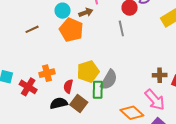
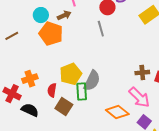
black semicircle: (59, 103) -> (30, 110), moved, turned 42

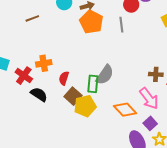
orange pentagon: (51, 34) -> (91, 22), moved
yellow pentagon: (71, 74) -> (85, 106), moved

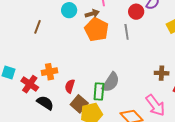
brown line: (32, 18) -> (37, 27), turned -48
brown cross: (156, 74) -> (162, 73), moved

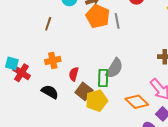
brown line: (37, 27) -> (48, 24), moved
gray line: (127, 32) -> (117, 21), moved
red cross: (30, 84) -> (22, 73), moved

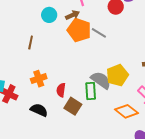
gray line: (117, 21) -> (99, 33), turned -42
gray semicircle: (114, 68) -> (101, 80), turned -80
yellow pentagon: (97, 101) -> (117, 75), moved

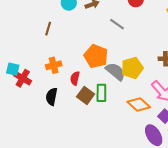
orange pentagon: (79, 30) -> (96, 56), moved
green rectangle: (91, 91) -> (101, 93), moved
black semicircle: (39, 110) -> (52, 97), turned -108

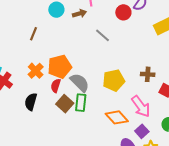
orange pentagon: (96, 56) -> (60, 67), moved, turned 30
orange cross: (54, 65) -> (36, 71), turned -35
gray semicircle: (115, 71) -> (80, 83), moved

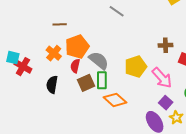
brown line: (34, 34) -> (60, 24), moved, turned 72
yellow pentagon: (114, 80) -> (136, 67), moved
brown square: (65, 104) -> (86, 83), turned 30
orange diamond: (117, 117) -> (115, 100), moved

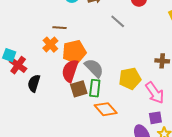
orange cross: (54, 53) -> (50, 45), moved
red semicircle: (75, 66) -> (70, 71), size x1.6
black semicircle: (52, 85) -> (34, 83), moved
purple square: (166, 103) -> (155, 118), turned 32

